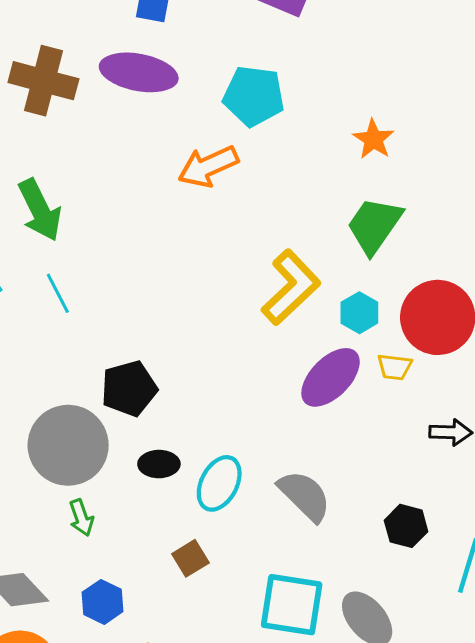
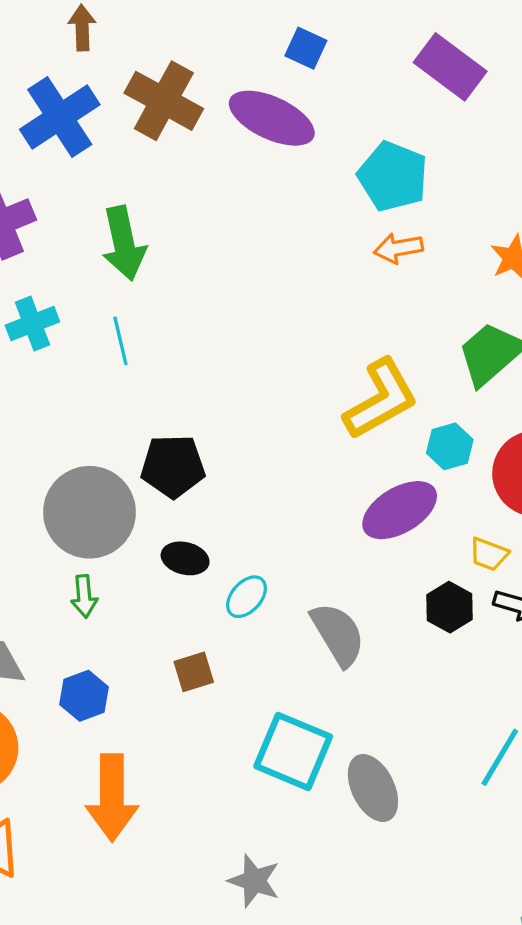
orange arrow: (208, 166) -> (398, 248), moved, size x0.7
yellow trapezoid: (395, 367) -> (489, 554), moved
cyan ellipse: (219, 483) -> (246, 597), size x0.7
black hexagon: (406, 526) -> (449, 607), moved

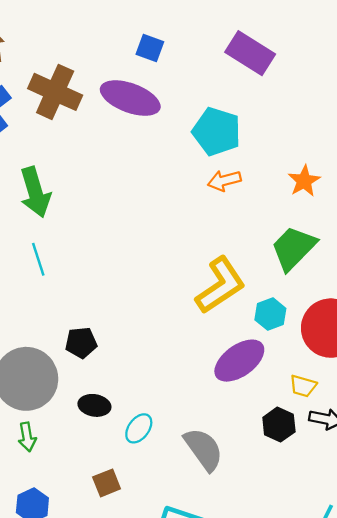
black pentagon: (173, 466) -> (81, 343), size x0.7

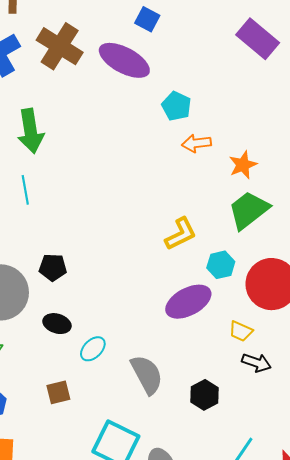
purple rectangle: (250, 53) -> (258, 39), moved
cyan pentagon: (217, 132) -> (176, 106), moved, size x0.7
orange star: (304, 181) -> (243, 165), moved
yellow L-shape: (220, 285) -> (181, 234), size x0.7
black hexagon: (279, 425) -> (205, 395), moved

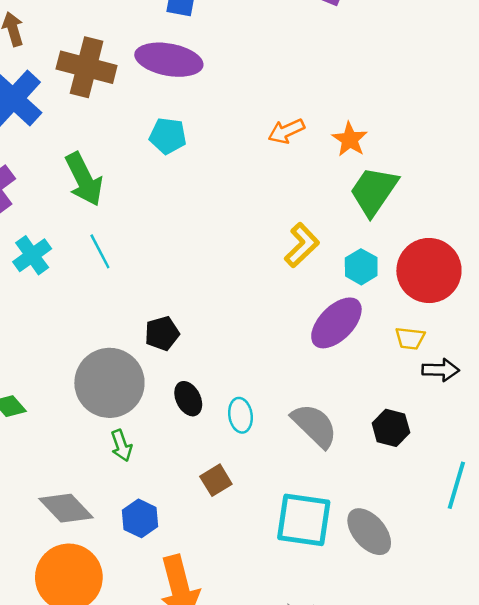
cyan pentagon: (176, 106) -> (168, 136), moved
black ellipse: (57, 324) -> (188, 399), turned 64
cyan ellipse: (93, 349) -> (240, 415), turned -36

